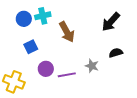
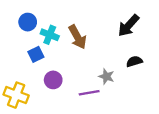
cyan cross: (43, 16) -> (50, 35), moved, turned 35
purple line: (67, 75) -> (89, 93), moved

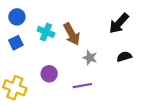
blue circle: (28, 22) -> (17, 17), moved
blue square: (36, 54) -> (16, 43), moved
gray star: (106, 76) -> (90, 58), moved

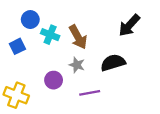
blue circle: (17, 17) -> (30, 20), moved
black semicircle: (124, 57) -> (113, 63), moved, size x1.5
gray star: (90, 58) -> (77, 65), moved

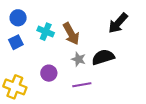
blue circle: (30, 20) -> (18, 18), moved
gray star: (77, 65) -> (79, 59), moved

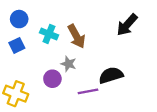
black semicircle: (103, 57) -> (111, 75), moved
gray star: (79, 59) -> (68, 64), moved

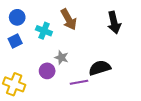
black arrow: (127, 25) -> (114, 22), turned -55
brown arrow: (77, 36) -> (69, 19), moved

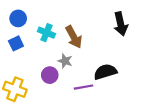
brown arrow: (69, 19) -> (74, 37), moved

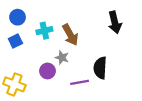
cyan cross: (46, 33) -> (44, 31), turned -35
black semicircle: (105, 72) -> (100, 68), turned -70

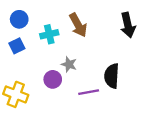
brown arrow: (70, 35) -> (78, 25), moved

